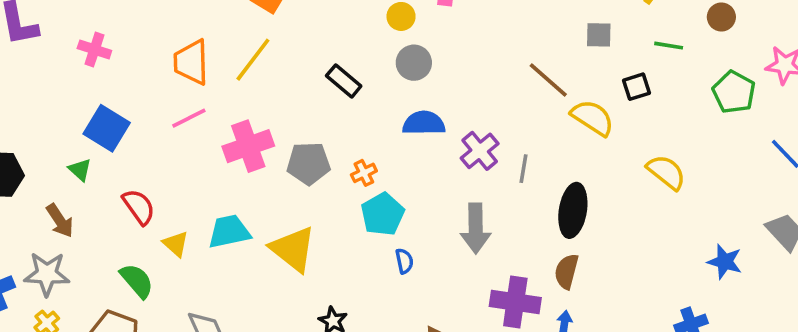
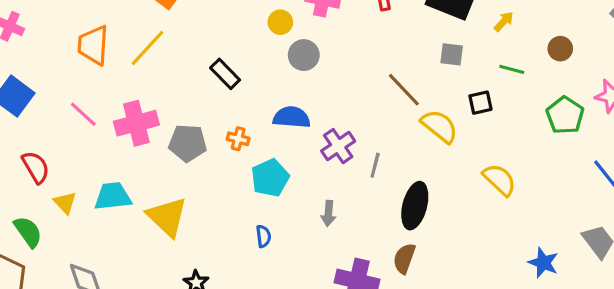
gray circle: (414, 63) -> (304, 55), moved
pink line: (189, 118) -> (83, 114), moved, turned 64
orange cross: (364, 173) -> (238, 139), moved, turned 35
cyan pentagon: (383, 214) -> (270, 178), moved
gray arrow: (476, 228) -> (328, 213), size x0.6

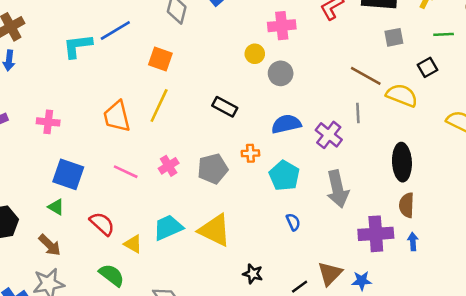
pink cross: (136, 123) -> (169, 166), size x0.6
gray line: (375, 165) -> (358, 113), moved
gray arrow: (328, 213) -> (338, 189), size x1.8

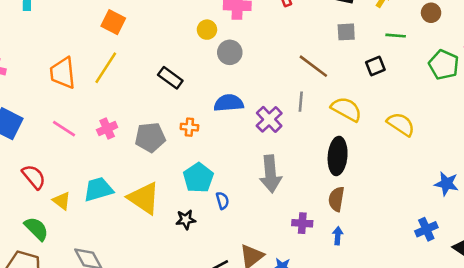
yellow semicircle: (402, 95) -> (346, 109), moved
cyan pentagon: (284, 176) -> (198, 178), moved
purple cross: (376, 234) -> (302, 223), size x0.6
black star: (253, 274) -> (186, 220), moved, turned -30

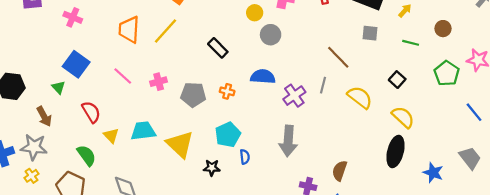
black square: (375, 66) -> (397, 80), moved, turned -35
black ellipse: (338, 156) -> (395, 152), moved

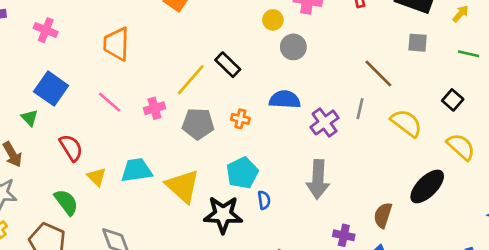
yellow line: (165, 31) -> (191, 80), moved
black ellipse: (395, 152) -> (427, 186), moved, turned 32
black star: (212, 168) -> (223, 215), size x1.8

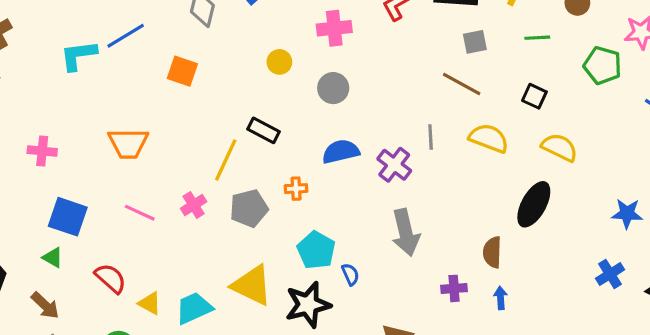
yellow circle: (273, 20) -> (279, 62), moved
orange trapezoid: (116, 44) -> (128, 143), turned -76
brown line: (378, 74) -> (462, 84), moved
cyan trapezoid: (136, 170) -> (194, 308), moved

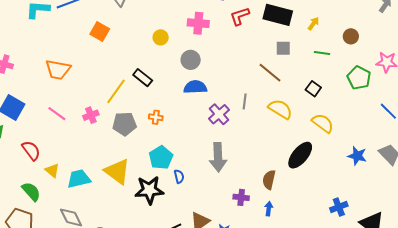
blue semicircle: (341, 152) -> (195, 87), moved
blue star: (627, 213) -> (357, 156), moved

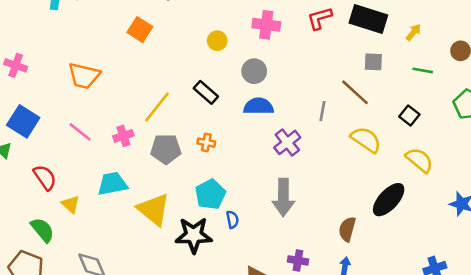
black rectangle: (143, 78) -> (206, 92), moved
gray line: (245, 101) -> (322, 111), moved
cyan trapezoid: (79, 179) -> (112, 184), moved
purple cross: (241, 197) -> (298, 260), moved

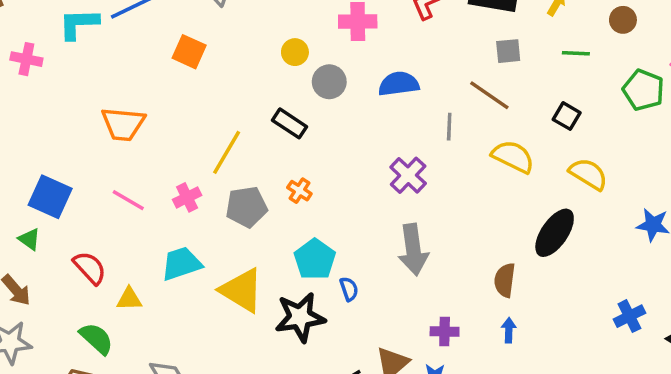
pink cross: (16, 65) -> (26, 59), moved
gray circle: (254, 71) -> (329, 82), moved
blue semicircle: (259, 106) -> (399, 84), moved
orange cross: (206, 143) -> (299, 191), turned 30
yellow triangle: (71, 204) -> (129, 299), turned -36

